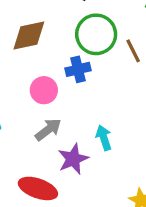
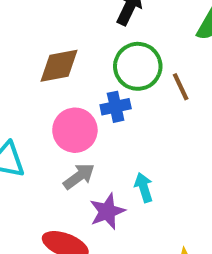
pink circle: (44, 90) -> (75, 130), size x1.4

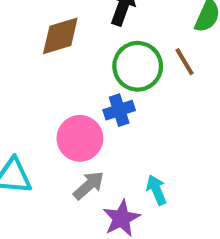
brown diamond: (59, 66) -> (60, 36), moved
brown line: (181, 87) -> (184, 62), moved

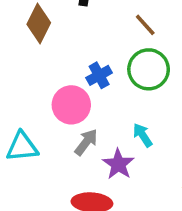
brown diamond: (60, 36) -> (39, 24), turned -36
green circle: (138, 66) -> (149, 69), moved

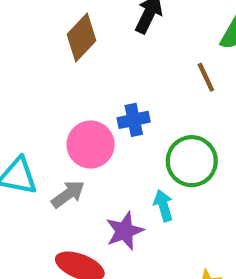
green circle: (149, 69) -> (192, 161), moved
gray arrow: (86, 142) -> (68, 194), moved

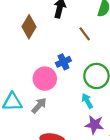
brown line: (206, 77) -> (85, 34), moved
purple star: (125, 231) -> (94, 125), moved, turned -30

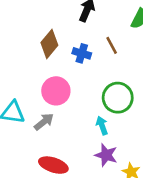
brown diamond: (29, 27) -> (49, 44), moved
blue cross: (63, 62) -> (82, 53), moved, turned 32

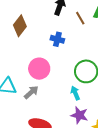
brown diamond: (49, 44) -> (20, 26), moved
brown line: (112, 45) -> (80, 18), moved

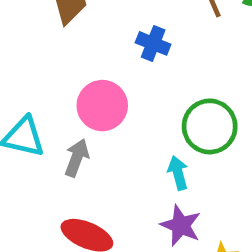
gray arrow: (31, 92) -> (77, 158), turned -35

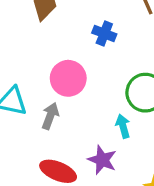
purple star: (181, 225) -> (102, 160), moved

